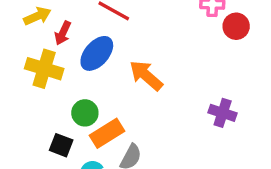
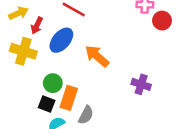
purple cross: (223, 113) -> (141, 84), moved
orange rectangle: (107, 133) -> (69, 98), turned -40
black square: (61, 145) -> (47, 104), moved

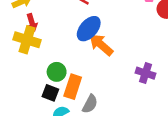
red arrow: (37, 25) -> (32, 22), moved, turned -42
blue ellipse: (61, 40) -> (89, 29), moved

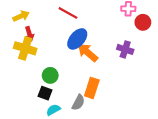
purple cross: (146, 73) -> (125, 49), moved
orange rectangle: (73, 87) -> (92, 88), moved

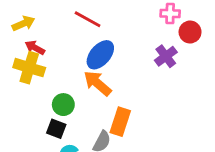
red arrow: (29, 34) -> (35, 48), turned 136
purple cross: (125, 49) -> (166, 56), moved, turned 35
orange arrow: (88, 53) -> (98, 83), moved

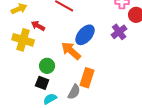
red arrow: (35, 48) -> (38, 26), moved
blue ellipse: (100, 55) -> (85, 35), moved

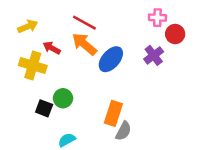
orange arrow: (71, 51) -> (84, 44), moved
black square: (42, 83) -> (44, 108), moved
gray semicircle: (74, 92) -> (123, 131), moved

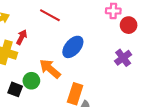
orange arrow: (84, 44) -> (50, 69), moved
red arrow: (52, 48) -> (22, 37), turned 88
purple cross: (154, 55) -> (123, 58), moved

